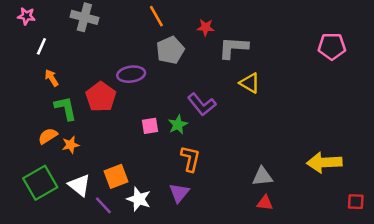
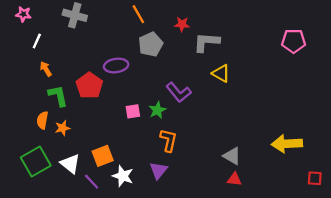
orange semicircle: (48, 136) -> (42, 120), turned -48
gray triangle: (262, 176) -> (232, 156), turned 36

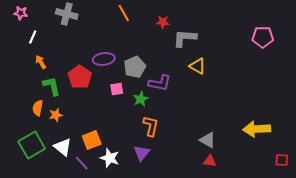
gray pentagon: (151, 44) -> (135, 67), moved
purple L-shape: (179, 92) -> (160, 83), turned -40
pink square: (133, 111) -> (117, 89), moved

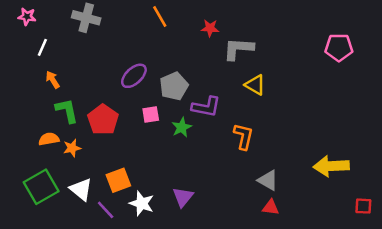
purple ellipse: (104, 59) -> (134, 76), turned -35
red pentagon: (80, 77) -> (103, 120), moved
orange semicircle: (38, 108) -> (49, 139), turned 70
orange L-shape: (151, 126) -> (244, 136), moved

